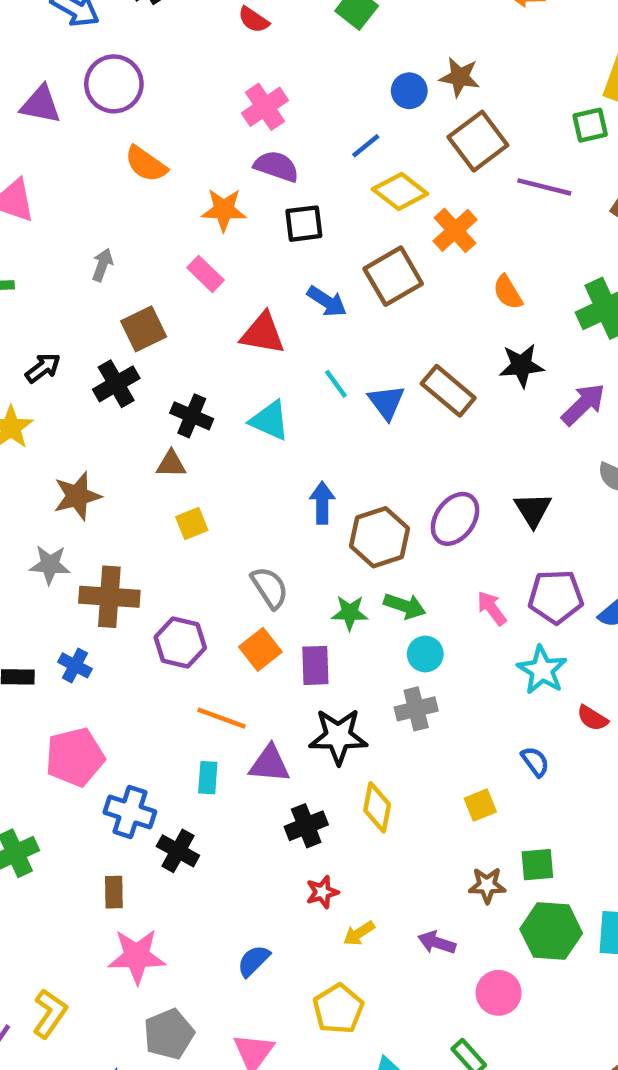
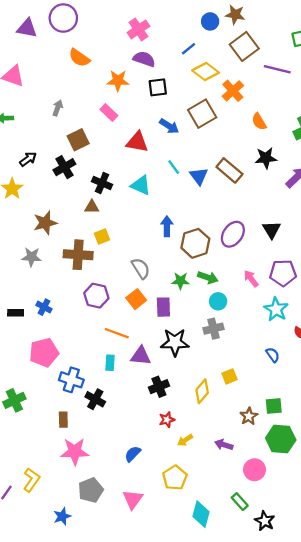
brown cross: (109, 597) -> (78, 255), moved
yellow square: (480, 805) -> (229, 376), moved
yellow diamond: (377, 807) -> (202, 391), moved, turned 30
brown star: (487, 885) -> (249, 416), turned -30

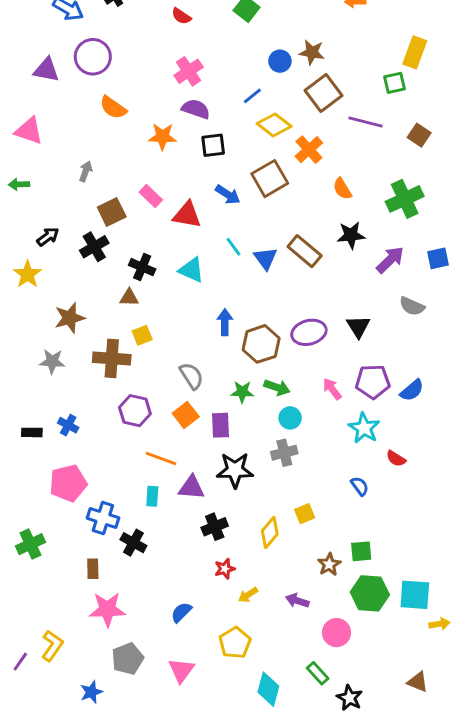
pink rectangle: (109, 112) -> (151, 196), moved
purple ellipse: (233, 234) -> (309, 332), turned 40

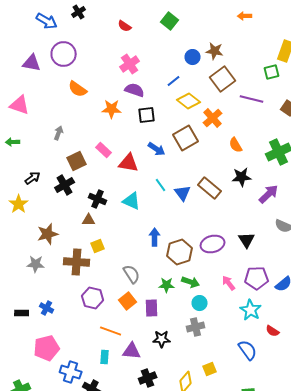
black star: (235, 470) -> (162, 339), size x0.7
blue semicircle: (360, 486) -> (248, 350), size x1.5

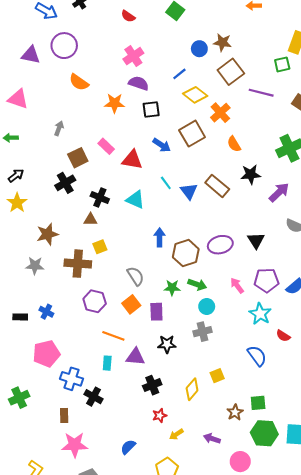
orange semicircle: (236, 145) -> (234, 144), moved
black arrow: (33, 178) -> (16, 175), moved

